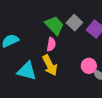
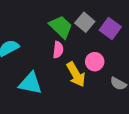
yellow arrow: (50, 65) -> (76, 74), moved
pink circle: (89, 66) -> (95, 62), moved

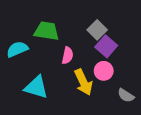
green trapezoid: (61, 27) -> (47, 31), moved, turned -40
purple square: (110, 29) -> (106, 46), moved

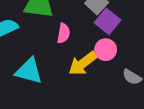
yellow arrow: (83, 82) -> (83, 63), turned 80

